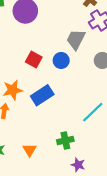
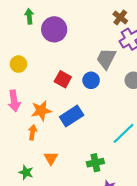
orange triangle: (30, 150) -> (51, 158), moved

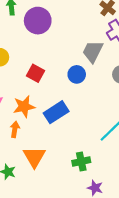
red square: (63, 79) -> (35, 73), moved
orange triangle: (51, 158) -> (34, 157), size x1.5

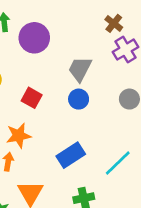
gray trapezoid: (93, 51) -> (80, 69), moved
blue rectangle: (56, 112) -> (71, 155), moved

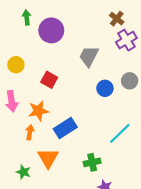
blue circle: (79, 99) -> (105, 88), moved
blue rectangle: (71, 155) -> (65, 128), moved

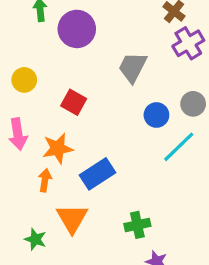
cyan line: (120, 133) -> (179, 147), moved

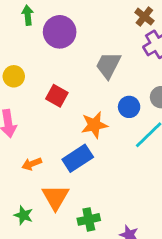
orange star: (58, 148) -> (94, 125), moved
orange arrow: (45, 180) -> (32, 164), turned -120
green cross: (137, 225) -> (89, 219), moved

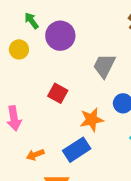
green arrow: (28, 15) -> (31, 21), turned -30
yellow circle: (14, 76) -> (19, 49), moved

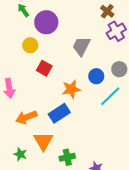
yellow circle: (19, 49) -> (30, 45), moved
orange arrow: (35, 155) -> (26, 117), size x1.5

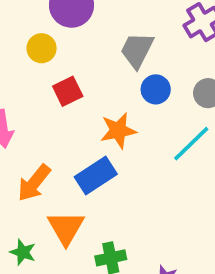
red square: (44, 68) -> (68, 91), turned 35
blue circle: (96, 76) -> (156, 89), moved
orange arrow: (26, 117) -> (34, 183), turned -30

